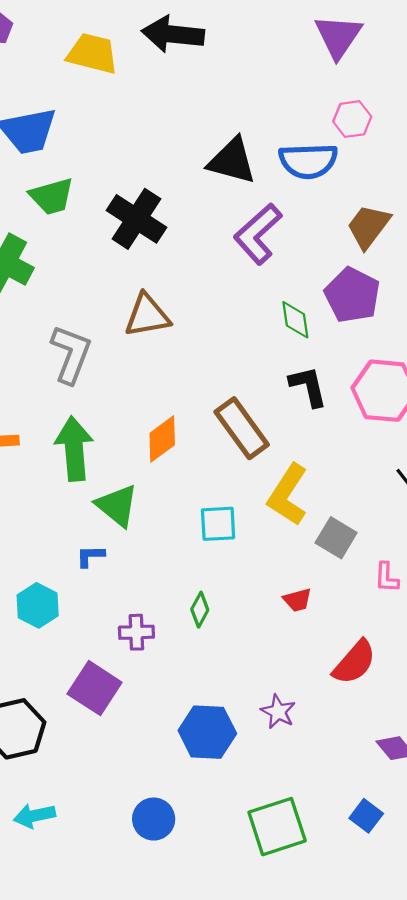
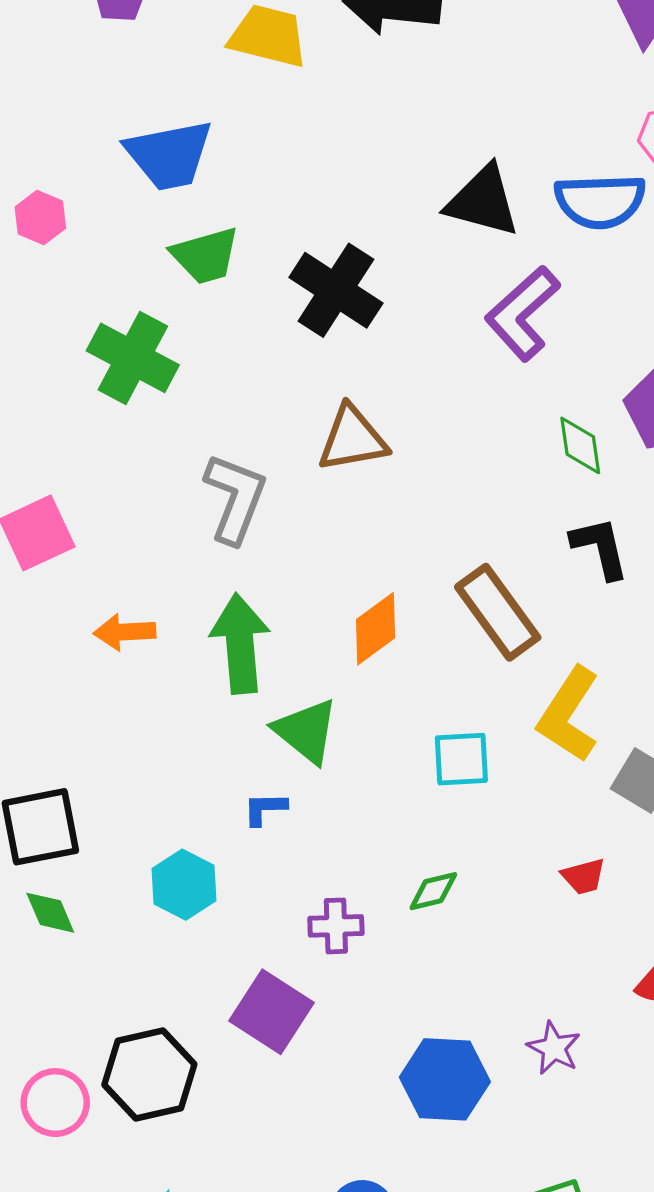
green diamond: (200, 610) -> (433, 891), turned 48

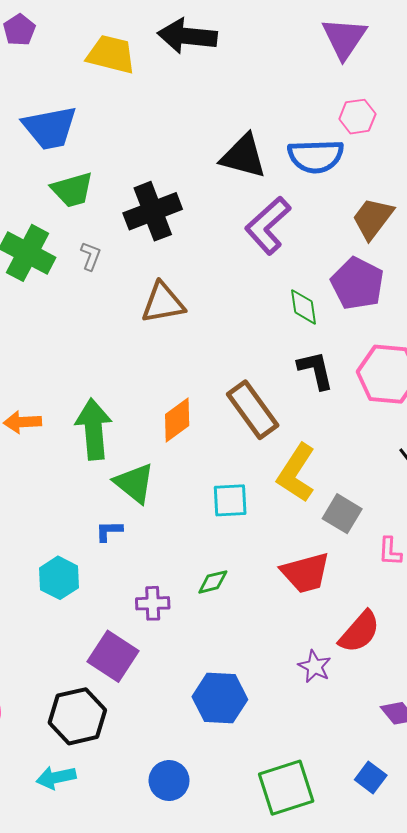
black cross: (336, 290) -> (153, 211), turned 36
gray L-shape: (235, 498) -> (91, 256), moved, size x0.5
red trapezoid: (584, 876) -> (305, 573), size x1.8
purple star: (554, 1048) -> (315, 666), moved
black hexagon: (149, 1074) -> (77, 716), moved

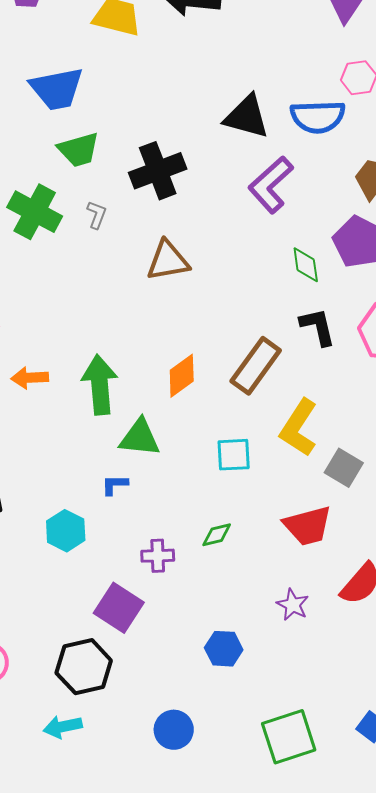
brown rectangle: (253, 410) -> (256, 366), turned 72
green triangle: (134, 483) -> (140, 438), turned -33
purple star: (315, 666) -> (293, 605), moved
blue hexagon: (220, 698) -> (224, 649), size x0.7

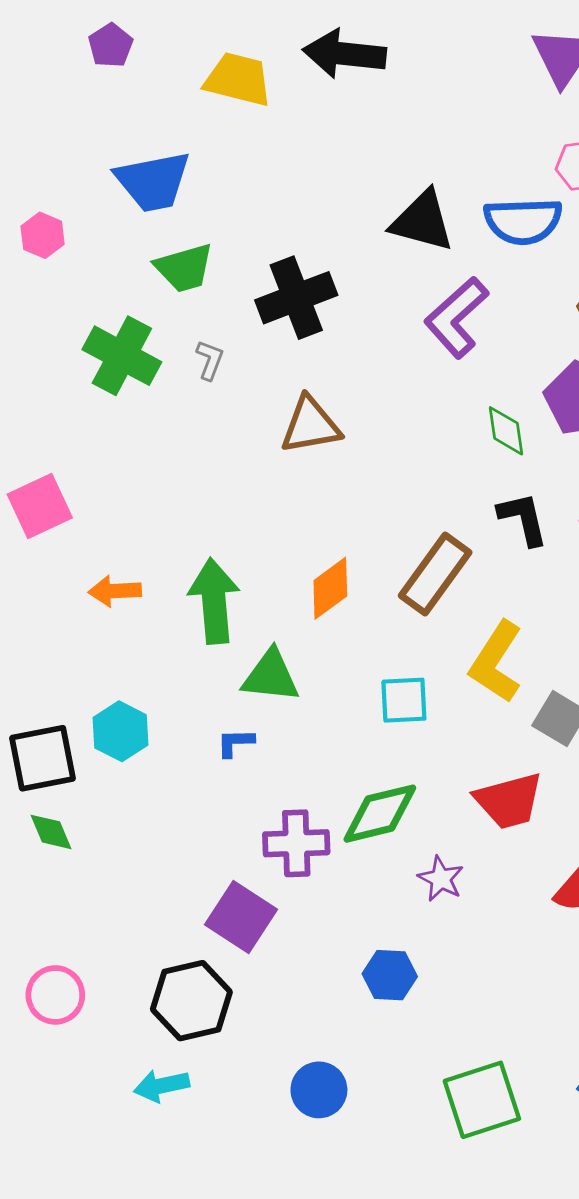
cyan hexagon: (66, 531) -> (121, 731), moved
green diamond: (217, 535) -> (380, 814), size x1.8
purple cross: (158, 556) -> (296, 843), size x1.4
purple star: (293, 605) -> (441, 879), moved

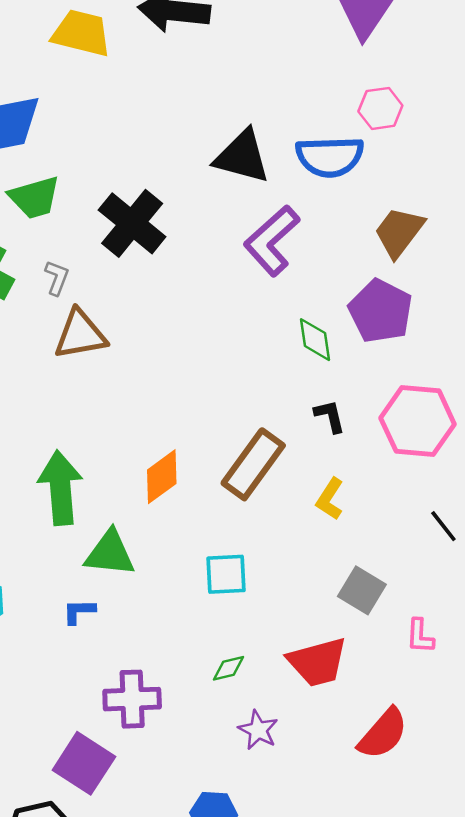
black cross: (296, 298) -> (132, 223), turned -30
brown triangle: (310, 425) -> (80, 335), moved
black L-shape: (523, 519) -> (330, 416), size x0.7
yellow L-shape: (496, 662) -> (330, 499), moved, size x0.6
green diamond: (380, 814) -> (228, 668), moved, size x0.5

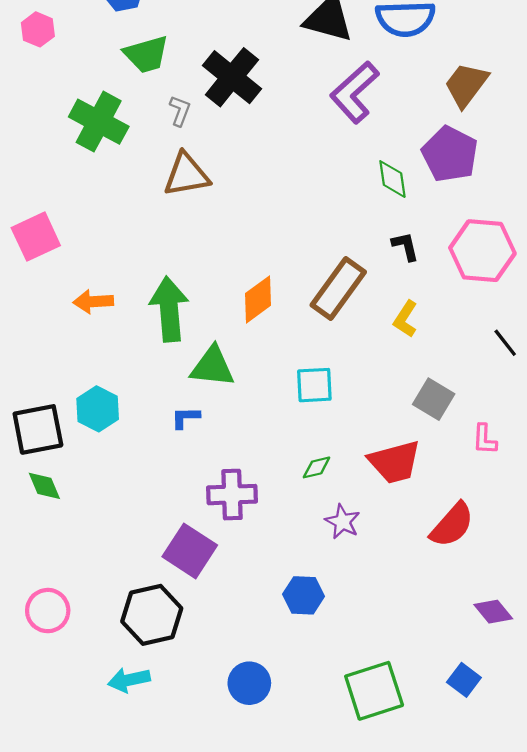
gray L-shape: (57, 278) -> (180, 111), moved

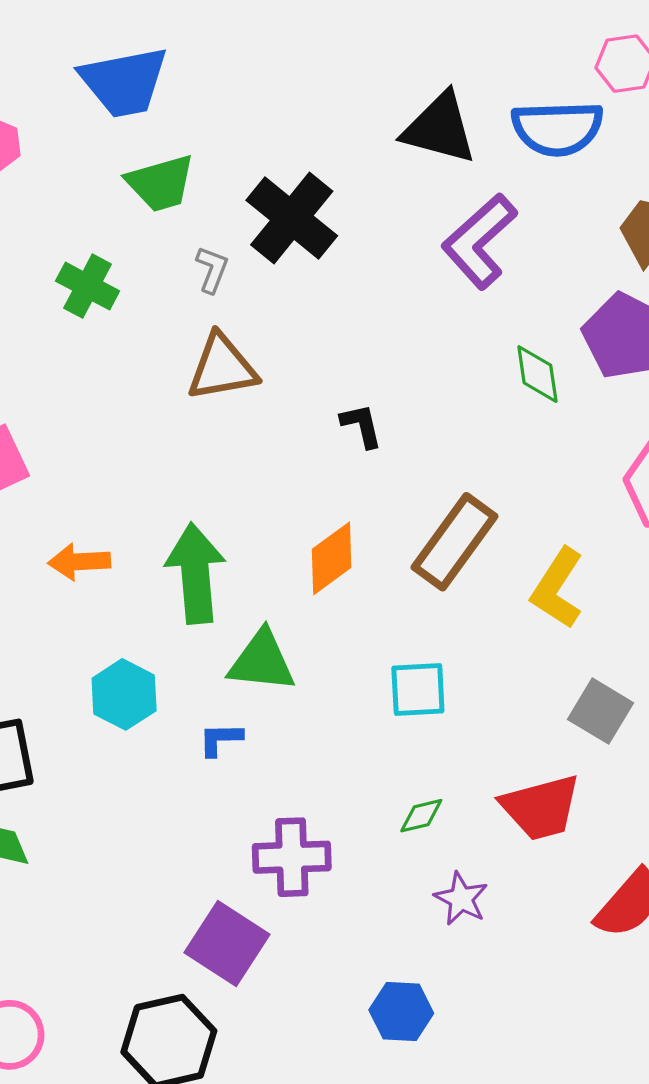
green cross: (99, 122) -> (88, 286), size x0.7
black L-shape: (405, 246) -> (361, 426), moved
yellow L-shape: (405, 319) -> (557, 588), size x1.4
cyan hexagon: (98, 409) -> (124, 694), moved

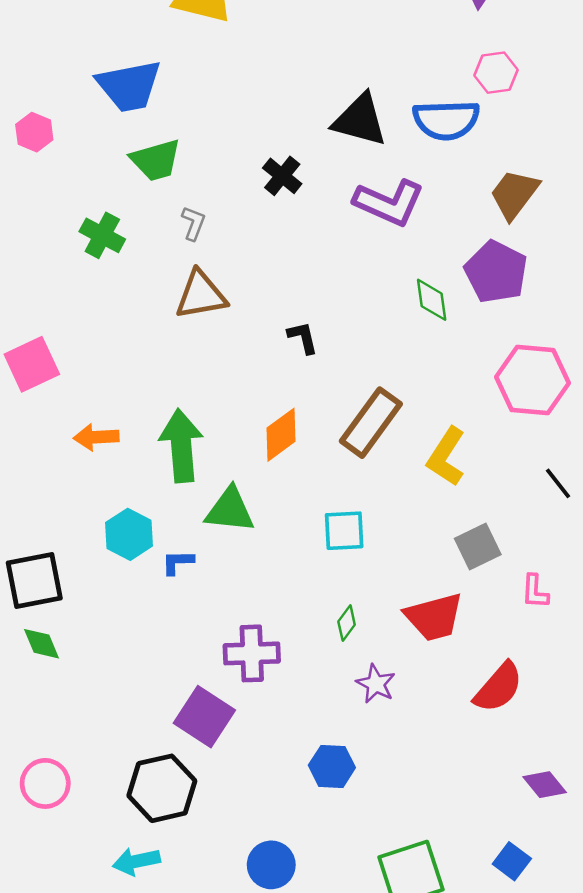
black cross: (292, 218) -> (282, 176), moved, size x0.6
purple L-shape: (479, 241) -> (389, 203), turned -114
gray square: (601, 711) -> (478, 546), turned 33
blue L-shape: (220, 739) -> (178, 562), moved
green diamond: (421, 816) -> (347, 623), turned -40

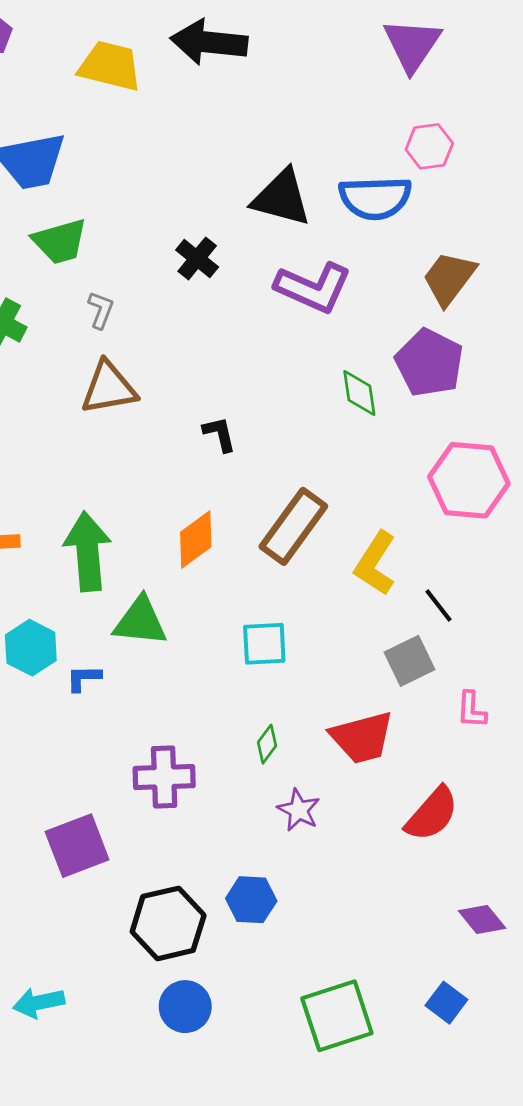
black line: (558, 483) -> (439, 606), moved
purple square: (204, 717) -> (77, 846), moved, turned 36
black hexagon: (162, 788) -> (168, 923), moved

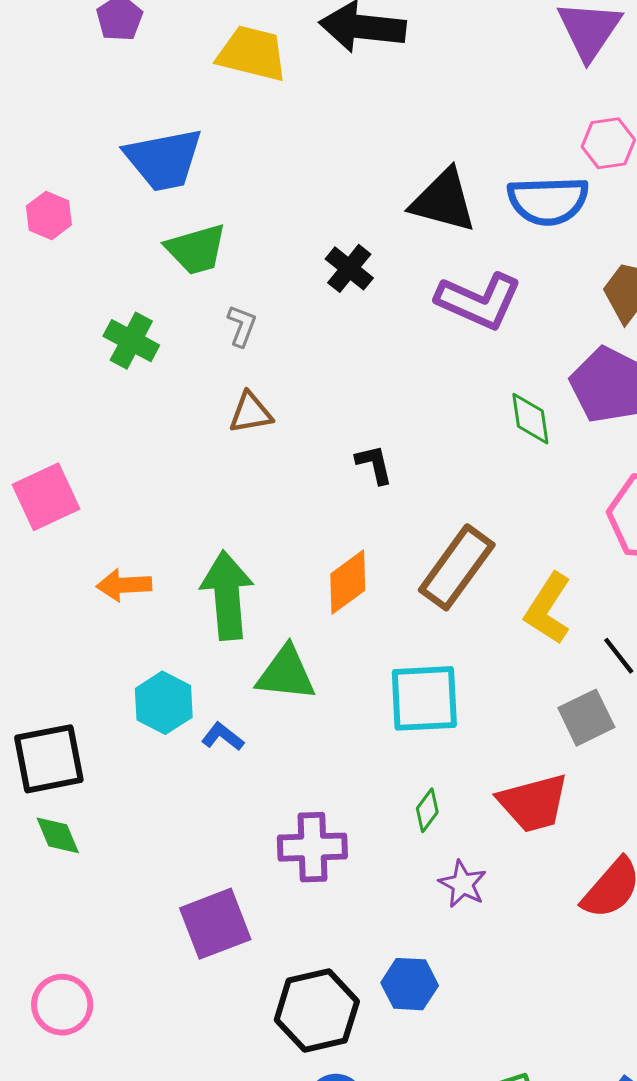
brown triangle: (109, 388) -> (251, 413), size x0.7
cyan square: (264, 644) -> (424, 698), size x1.4
blue L-shape: (84, 678) -> (223, 737), turned 39

